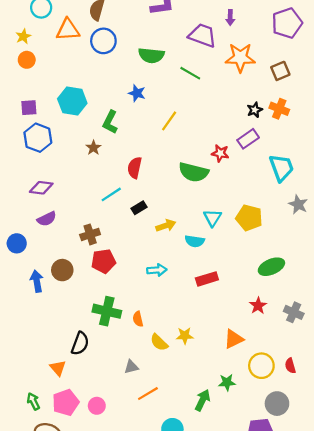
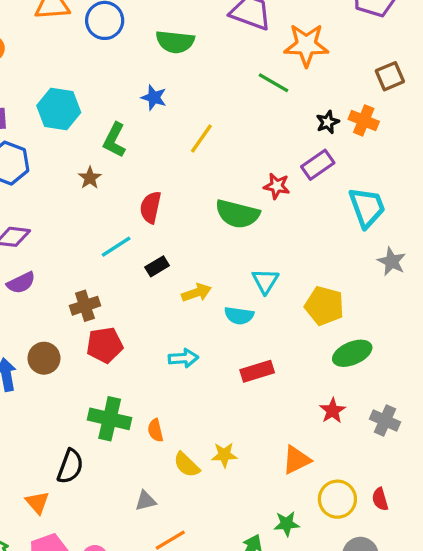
brown square: (280, 71) -> (390, 76), moved
green line: (190, 73) -> (274, 83), moved
yellow pentagon: (249, 218) -> (324, 306), moved

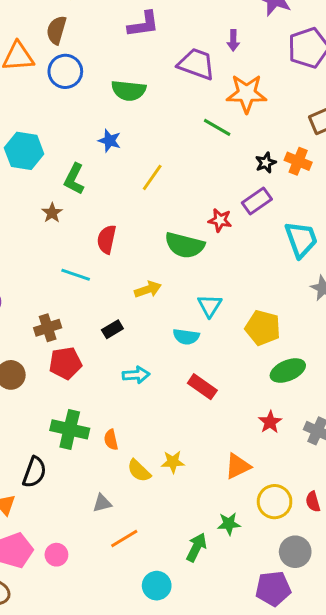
cyan line: (116, 247) -> (76, 275), turned 52
black rectangle: (157, 266) -> (112, 329), moved
yellow arrow: (196, 293) -> (148, 289), moved
red rectangle: (257, 371) -> (202, 387), turned 52

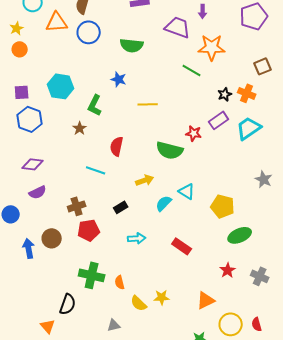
yellow line: (152, 177) -> (148, 104), turned 54
cyan trapezoid: (301, 239) -> (249, 128), moved, turned -104
cyan triangle: (210, 306) -> (187, 191), turned -30
cyan semicircle: (186, 337) -> (164, 203), moved, turned 126

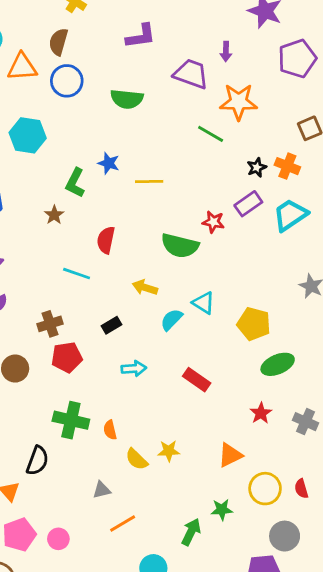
blue star: (119, 79) -> (109, 163), moved
cyan hexagon: (61, 86) -> (28, 135), moved
yellow arrow: (145, 180) -> (145, 288), turned -144

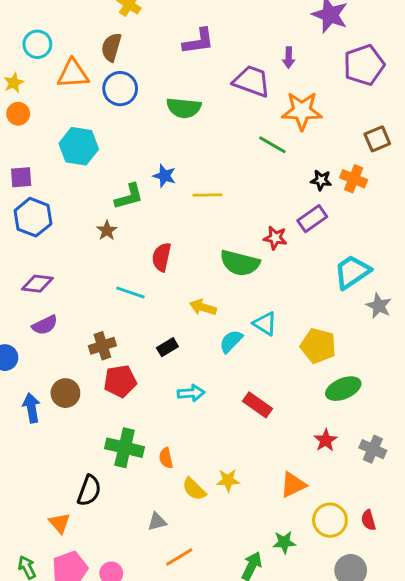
black star: (257, 167) -> (321, 180), turned 30
green L-shape: (75, 183) -> (129, 196), turned -132
cyan trapezoid: (290, 215) -> (352, 272), moved

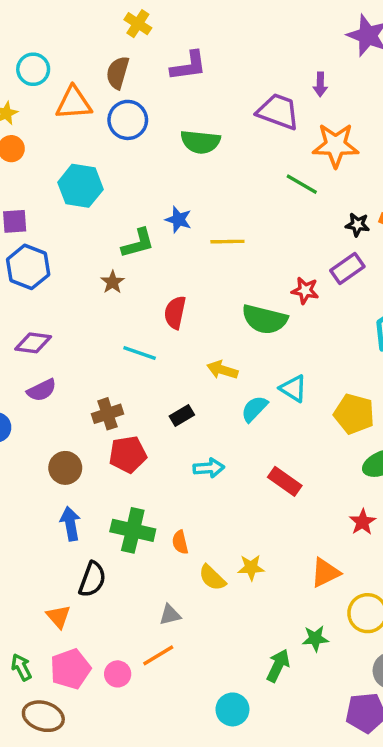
purple L-shape: (198, 41) -> (189, 66), moved
blue arrow: (31, 408) -> (70, 524), moved
orange line: (179, 557) -> (158, 655), moved

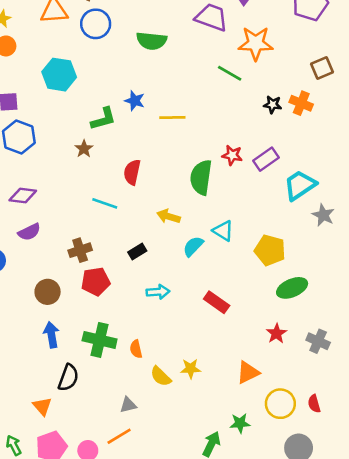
purple rectangle: (347, 269) -> (266, 159), moved
green semicircle: (265, 319) -> (201, 177), turned 84

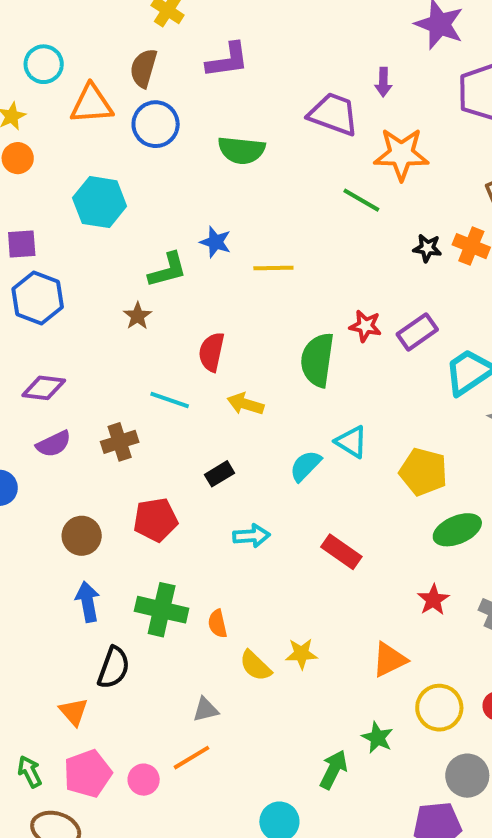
yellow arrow: (168, 216) -> (245, 404), moved
brown cross: (80, 250) -> (120, 442), moved
green star: (240, 423) -> (377, 738), turned 30

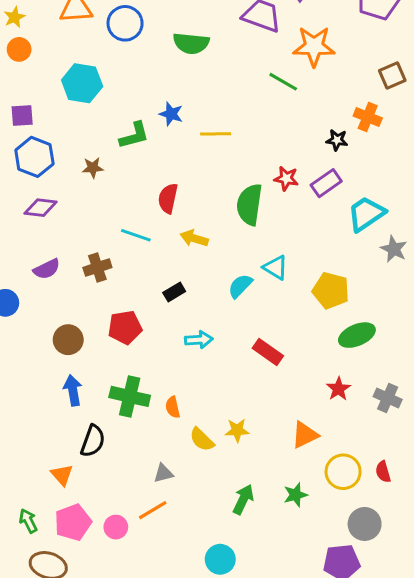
black star: (427, 248) -> (337, 140), moved
brown star: (138, 316) -> (93, 168), moved, turned 30
purple diamond: (44, 388) -> (41, 208), moved
green star: (377, 738) -> (295, 495), turned 30
green arrow: (333, 770) -> (243, 499), moved

